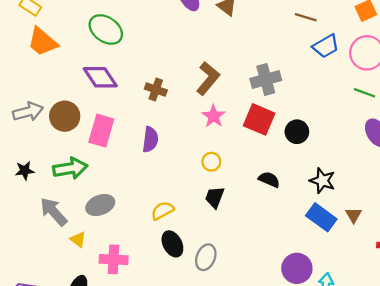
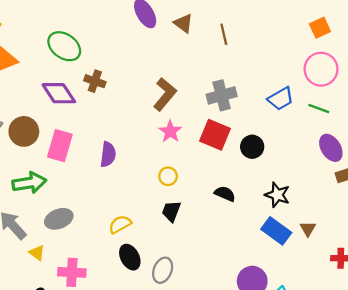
brown line: (306, 17) -> (224, 34), moved, turned 60
blue trapezoid: (326, 46) -> (281, 99), moved
brown cross: (156, 89) -> (95, 81), moved

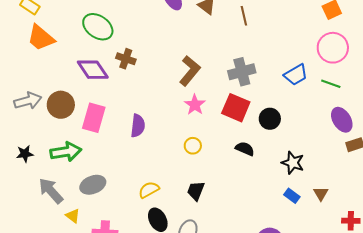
black semicircle: (225, 194) -> (245, 149), moved
black trapezoid: (171, 211) -> (196, 191), moved
blue rectangle: (276, 231) -> (292, 196), size x0.6

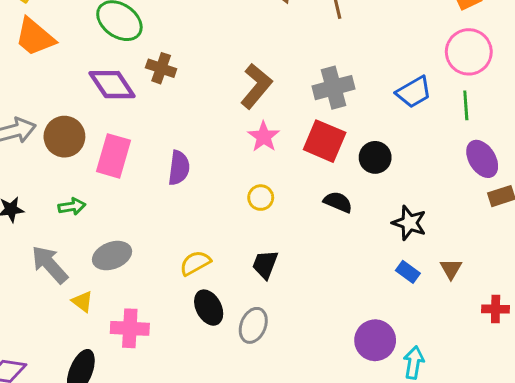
green line: (331, 84) -> (466, 105), turned 66
green arrow: (66, 152) -> (72, 206), size x0.6

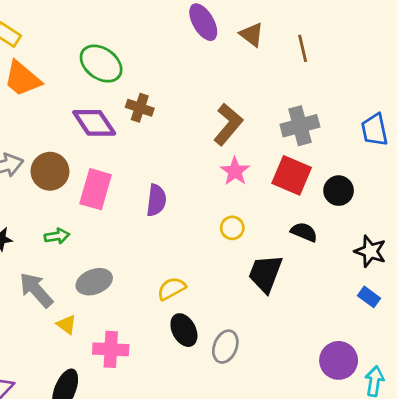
blue trapezoid: (414, 92) -> (374, 130), turned 108
black trapezoid: (265, 264) -> (265, 273), moved, size x1.4

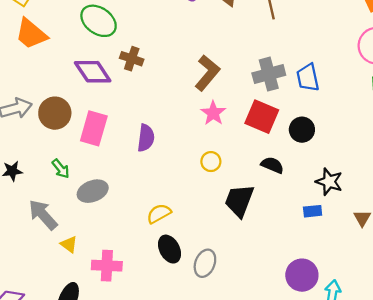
blue trapezoid: (374, 130) -> (308, 78), moved
green arrow: (57, 236) -> (61, 169), turned 60
gray ellipse: (94, 282) -> (93, 191), moved
blue rectangle: (369, 297) -> (313, 211), moved, turned -42

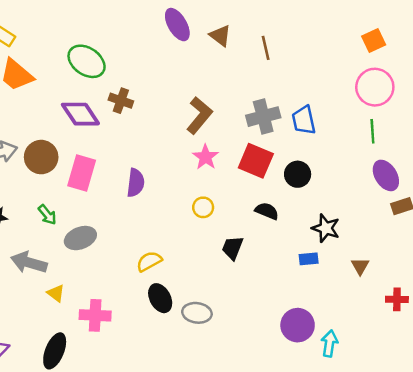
black trapezoid: (239, 201) -> (233, 248), size x0.7
gray arrow: (43, 215) -> (29, 263), turned -32
gray ellipse: (205, 263) -> (197, 313), turned 76

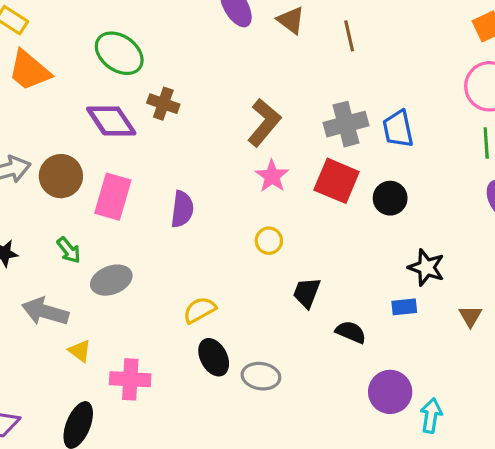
black semicircle: (267, 211) -> (351, 332), moved

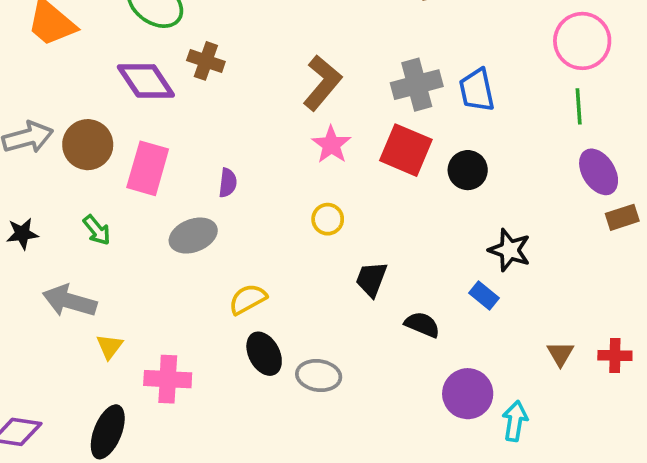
purple semicircle: (182, 209) -> (228, 183), size x0.7
gray ellipse: (111, 280) -> (193, 236), moved
blue rectangle: (404, 307) -> (484, 296), turned 45
brown triangle: (470, 316) -> (560, 354), moved
yellow triangle: (80, 351) -> (110, 346), turned 30

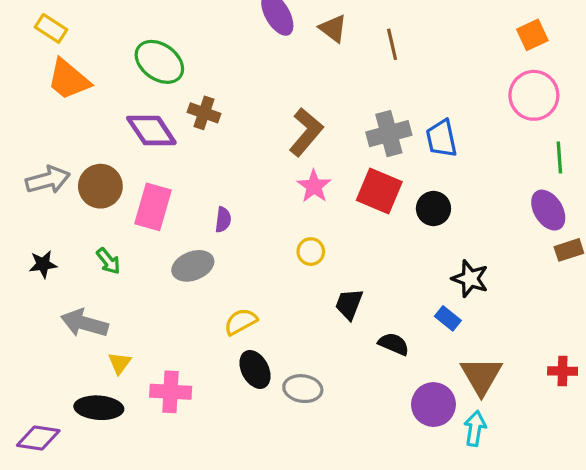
green line: (579, 106) -> (559, 157), moved
brown triangle: (560, 354) -> (481, 376), moved, size x1.8
black ellipse: (108, 432) -> (99, 408), moved, turned 72

